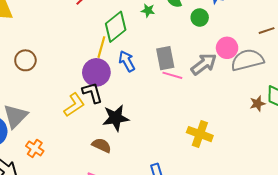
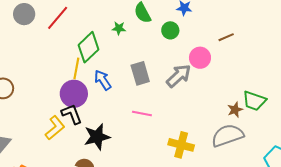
brown line: (267, 31) -> (226, 37), moved
gray semicircle: (247, 60) -> (227, 135), moved
pink line: (172, 75) -> (142, 113), moved

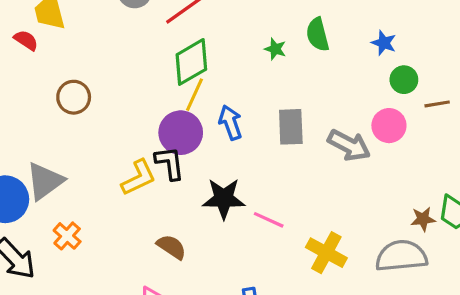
green circle: (170, 30) -> (404, 80), moved
green diamond: (89, 47) -> (191, 62), moved
gray arrow: (179, 76) -> (349, 145), turned 56
pink line: (142, 113) -> (269, 220), moved
black star: (97, 137) -> (224, 199), moved

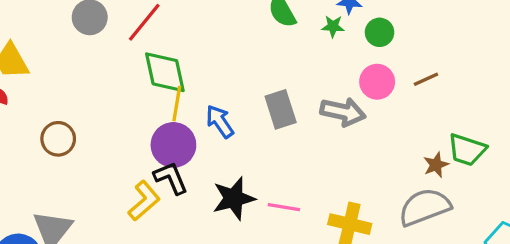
green star: (275, 49) -> (333, 26), moved
green diamond: (191, 62) -> (165, 72), turned -57
brown line: (437, 104) -> (426, 79), moved

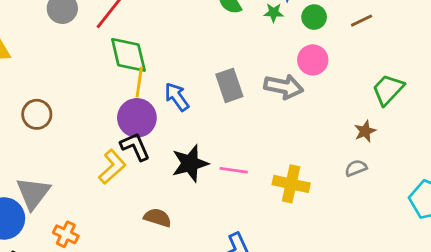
brown line: (426, 79) -> (362, 21), moved
green trapezoid: (467, 150) -> (388, 90), moved, turned 116
gray semicircle: (425, 207) -> (356, 168), size x0.5

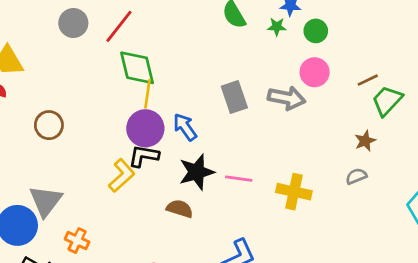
brown line: (362, 21) -> (368, 80), moved
blue arrow: (177, 97) -> (185, 127), moved
black L-shape: (135, 147) -> (144, 156), turned -56
brown semicircle: (158, 218) -> (180, 209), moved

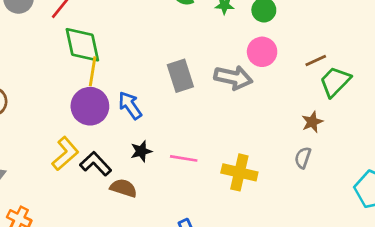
black L-shape: (144, 156) -> (96, 164), moved, turned 36
black star: (197, 172) -> (141, 151), size x0.6
gray semicircle: (356, 176) -> (303, 158), turned -50

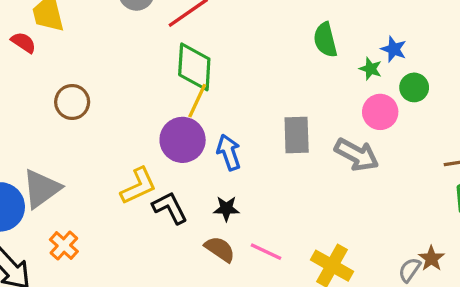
pink circle: (262, 52) -> (380, 112), moved
brown star: (312, 122) -> (431, 258), moved, turned -30
pink line: (184, 158) -> (266, 252), moved
brown semicircle: (124, 188) -> (220, 249), moved

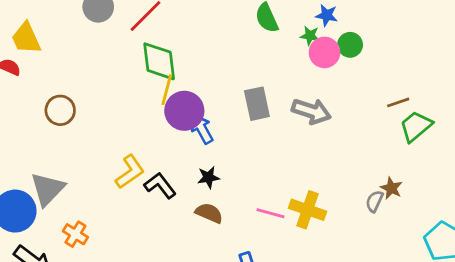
pink circle: (380, 112) -> (324, 52), moved
purple circle: (183, 140) -> (184, 111), moved
pink line: (266, 252) -> (271, 213), moved

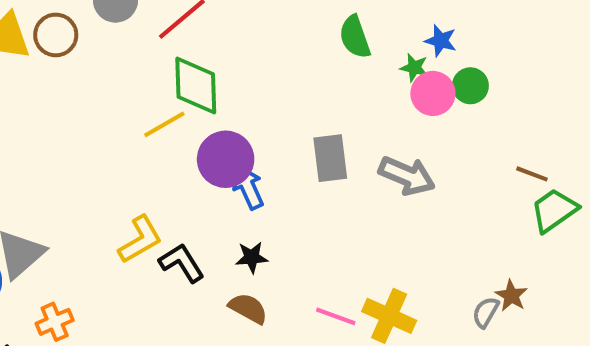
yellow line: (167, 90) -> (164, 124), moved, turned 40
brown line: (398, 102) -> (532, 174), turned 35
brown circle: (60, 110) -> (56, 35), moved
orange cross: (75, 234) -> (55, 322), turned 30

